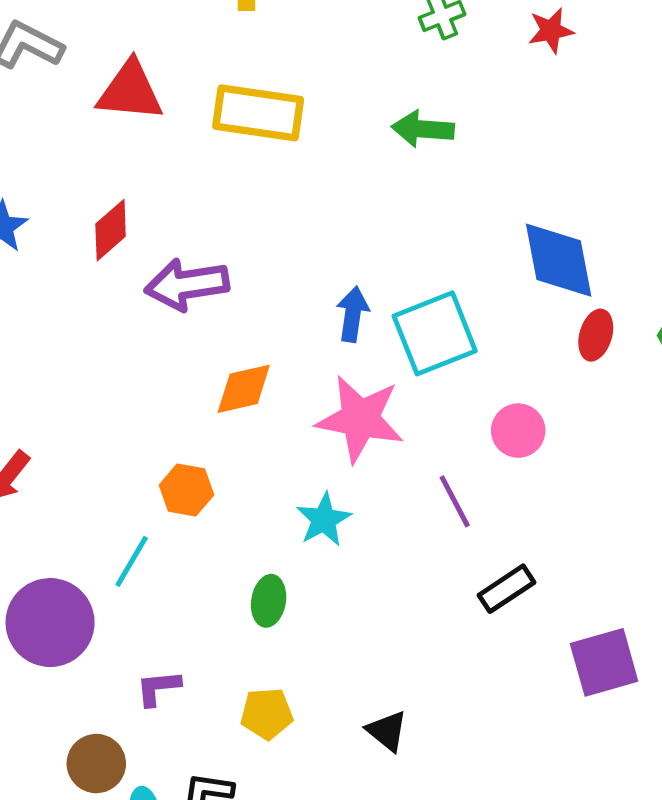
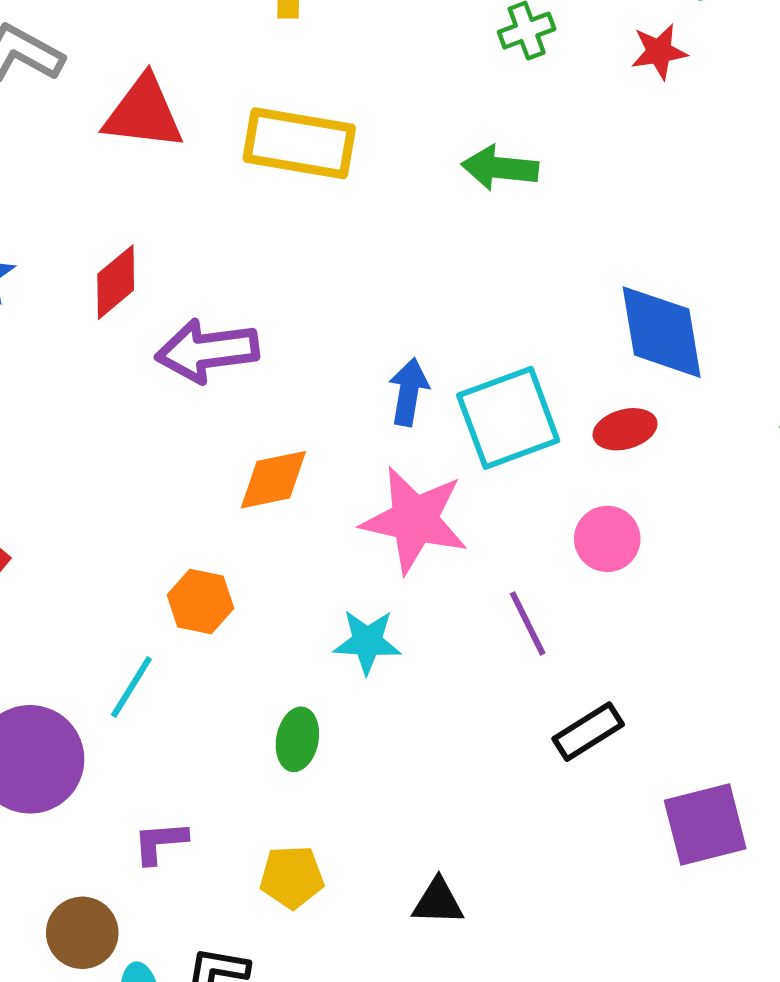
red ellipse: (596, 335) -> (625, 429), moved, turned 57
cyan star: (324, 520) -> (367, 642), turned 30
black triangle: (387, 731) -> (438, 902), turned -39

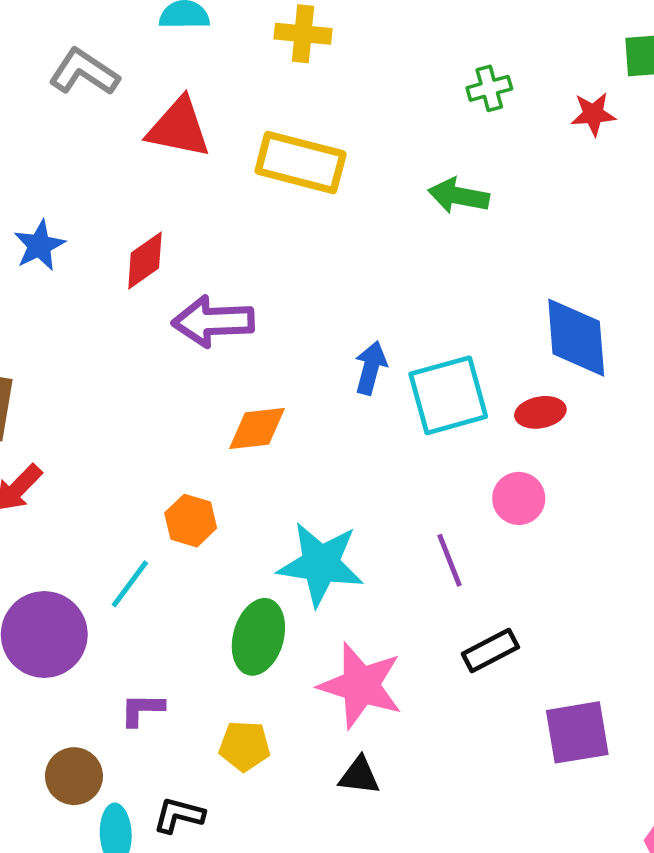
pink star: (415, 520) -> (361, 685), moved
cyan star: (367, 642) -> (321, 564), size x1.6
green ellipse: (297, 739) -> (258, 637), size x1.5

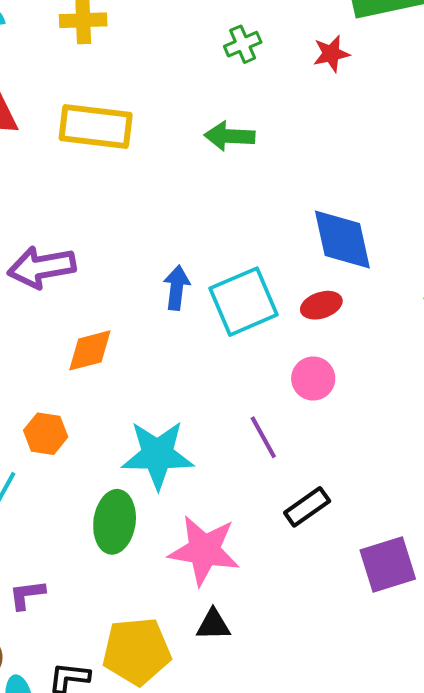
yellow pentagon: (245, 746) -> (137, 651), moved, size x1.6

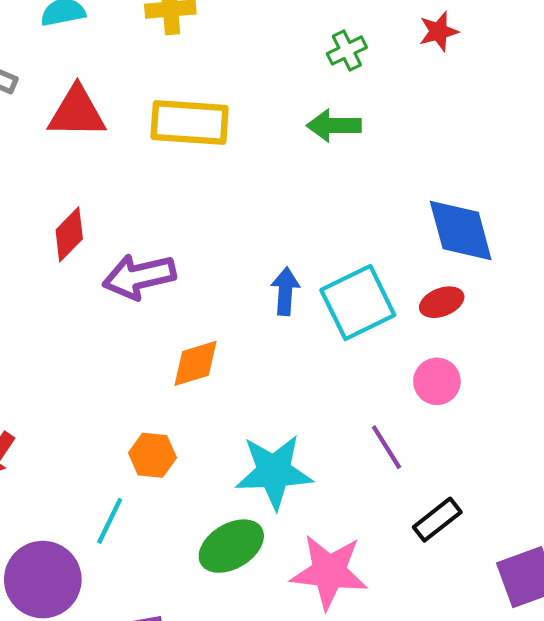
green cross: (243, 44) -> (347, 50), moved
green ellipse: (115, 522) -> (231, 546), turned 54

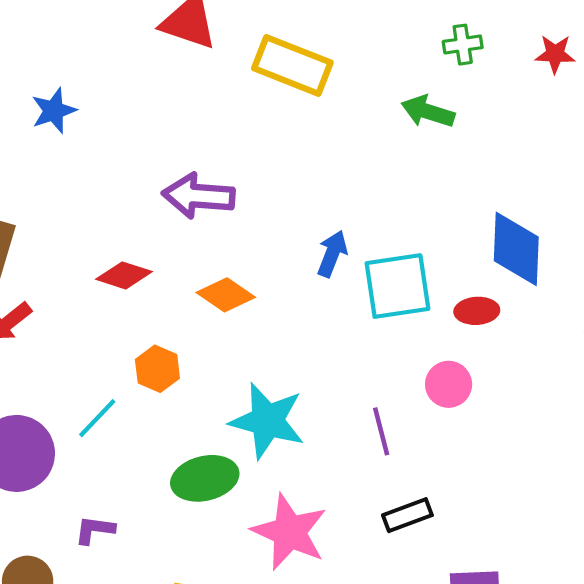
red diamond: (69, 234) -> (124, 275), moved, turned 46
orange diamond: (196, 363) -> (226, 295), turned 34

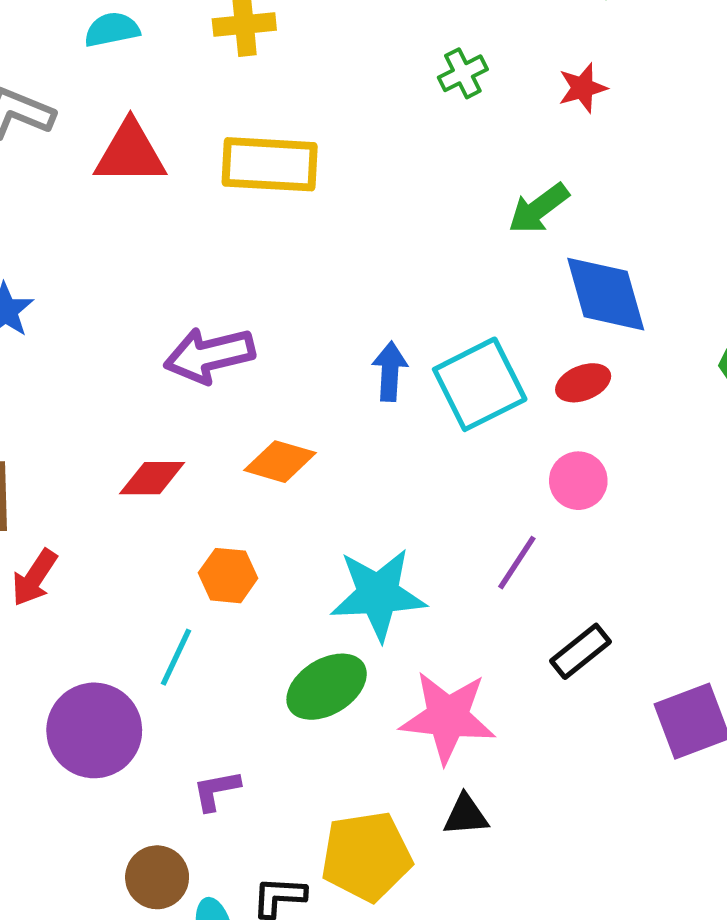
red star: (555, 54) -> (583, 88), moved
green arrow: (428, 112) -> (539, 209), moved, turned -36
purple line: (381, 431) -> (517, 563), turned 66

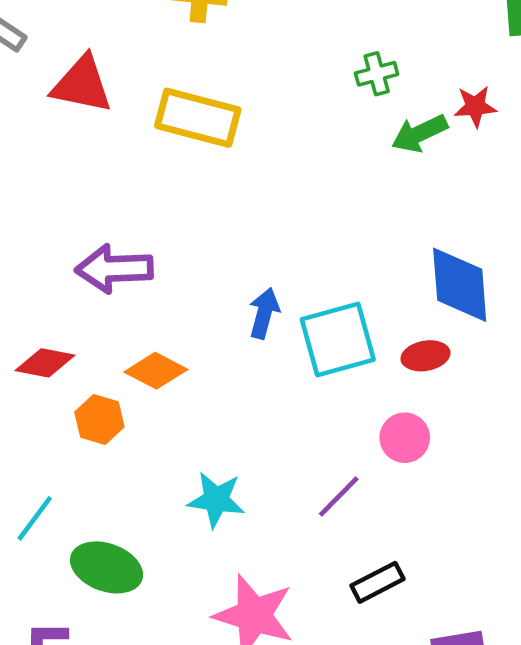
green arrow: (539, 209) -> (419, 133), moved
orange hexagon: (228, 576) -> (99, 419), moved
cyan star: (378, 594) -> (216, 500), size x0.7
green ellipse: (327, 687) -> (107, 567), moved, turned 40

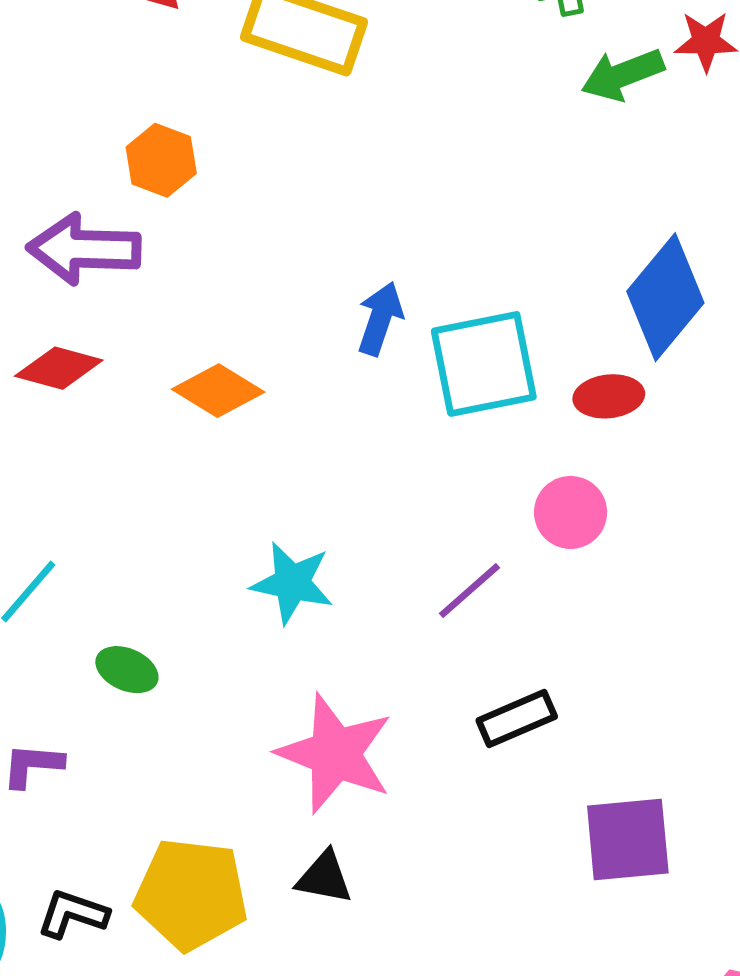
purple arrow: (114, 269) -> (84, 249), moved
blue diamond: (460, 285) -> (665, 297), turned 40
orange hexagon: (99, 419) -> (161, 160), moved
green ellipse: (107, 567) -> (127, 670), size x0.6

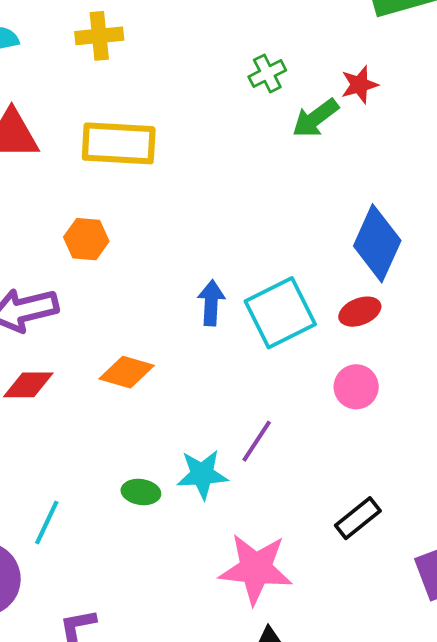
orange hexagon: (161, 160) -> (86, 239), moved
purple line: (470, 591) -> (257, 441), moved
green ellipse: (127, 670) -> (141, 492), moved

